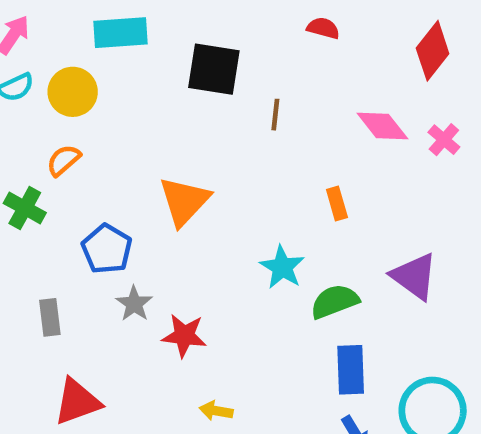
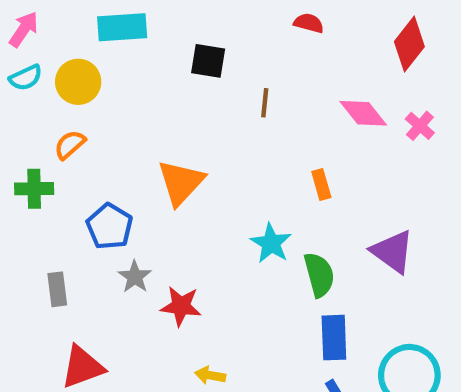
black square: (214, 69) -> (208, 61), size x0.7
green cross: (25, 208) -> (34, 189), turned -30
green semicircle: (335, 301) -> (319, 275), turned 96

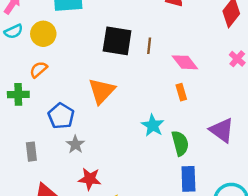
black square: (208, 61) -> (117, 41), moved, size x1.5
pink diamond: (363, 113) -> (185, 62), moved
red star: (181, 306) -> (90, 179), moved

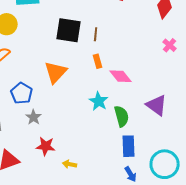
pink diamond: (185, 62) -> (121, 76), moved
orange rectangle: (181, 92) -> (98, 61), moved

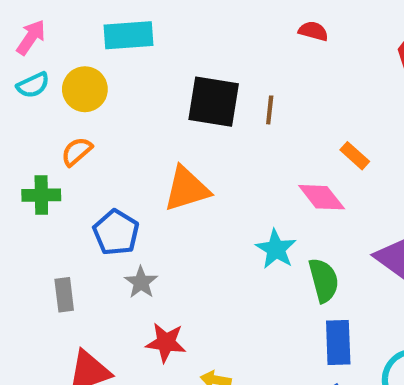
orange rectangle: (98, 61) -> (355, 156), moved, turned -32
orange triangle: (56, 72) -> (187, 189), turned 30

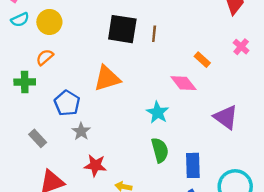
green semicircle: (324, 280) -> (160, 150), moved
gray rectangle: (64, 295) -> (38, 138), turned -36

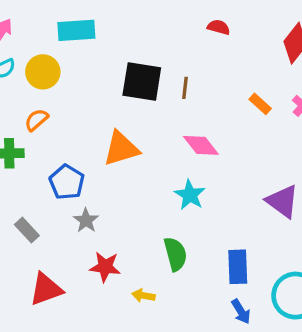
orange rectangle: (202, 60) -> (260, 104), moved
pink diamond: (183, 83) -> (201, 145), moved
green semicircle: (160, 150) -> (175, 254), moved

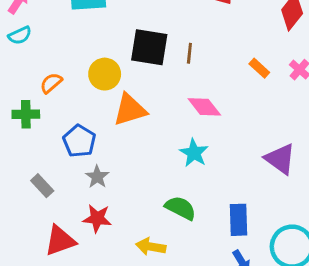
yellow circle: (43, 72) -> (105, 74), moved
green semicircle: (175, 254) -> (181, 208), turned -48
red star: (105, 267) -> (97, 218), moved
yellow arrow: (143, 296) -> (151, 247), size x1.4

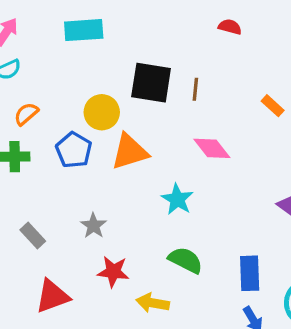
orange semicircle: (51, 83) -> (26, 114), moved
blue pentagon: (79, 141) -> (74, 150), moved
cyan star: (194, 153) -> (177, 199), moved
red star: (97, 218) -> (113, 272), moved

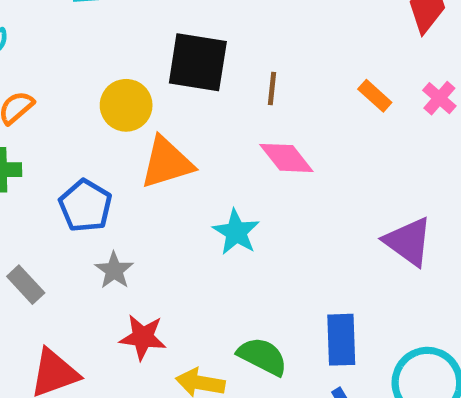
brown line: (195, 89) -> (272, 89), moved
blue pentagon: (74, 150) -> (85, 206), moved
green semicircle: (186, 260) -> (262, 356), moved

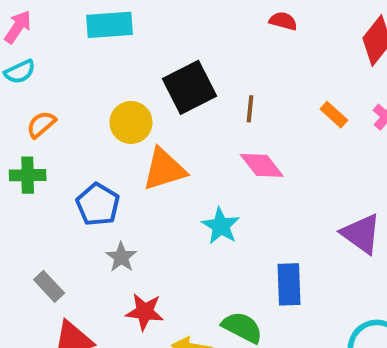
black square: (198, 62) -> (190, 87), turned -36
gray rectangle: (26, 285) -> (49, 286), moved
blue rectangle: (341, 340) -> (289, 284), moved

